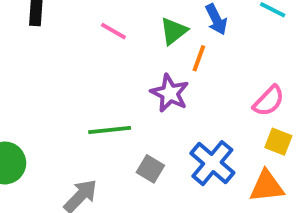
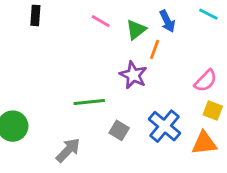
pink line: (113, 31) -> (101, 21), moved

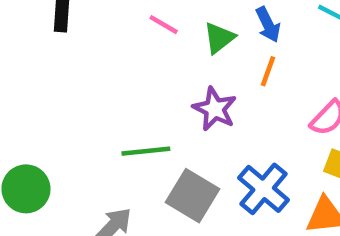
orange line: (155, 50) -> (268, 71), moved
gray square: (119, 130) -> (192, 196), size x1.6

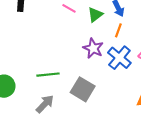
green line: (146, 151) -> (48, 75), moved
blue cross: (264, 189) -> (119, 58), moved

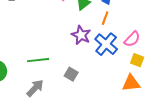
gray square: (83, 89) -> (71, 74), size x0.6

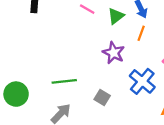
blue cross: (106, 44) -> (142, 81), moved

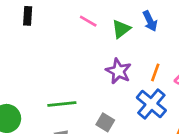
orange line: (141, 33) -> (155, 72), moved

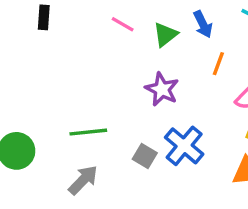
orange line: (155, 72) -> (218, 64), moved
blue cross: (151, 104) -> (184, 146), moved

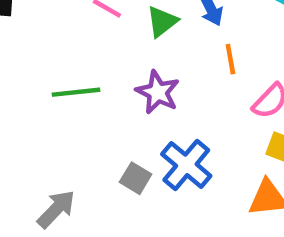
orange line: (218, 64) -> (230, 59), turned -30
green line: (88, 132) -> (76, 92), moved

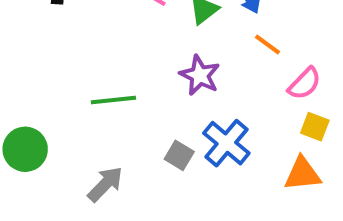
orange line: (230, 59) -> (268, 45), turned -44
green line: (76, 92) -> (113, 100), moved

